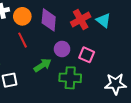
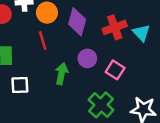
green arrow: (43, 65) -> (61, 74), turned -54
green cross: (70, 78) -> (101, 105), moved, turned 30

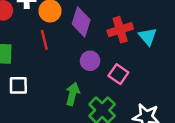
green arrow: (61, 74) -> (73, 94), moved

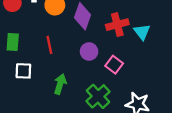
red line: (44, 40) -> (49, 45), moved
green arrow: (73, 94) -> (60, 84), moved

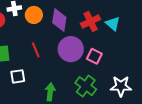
purple circle: (89, 52) -> (71, 49), size x1.6
green arrow: (60, 84) -> (50, 92), moved

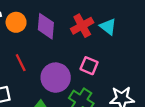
purple circle: (71, 49) -> (56, 78), moved

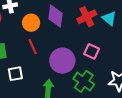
orange circle: (16, 22) -> (31, 23), moved

